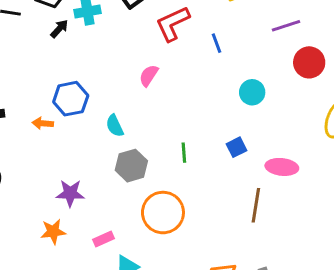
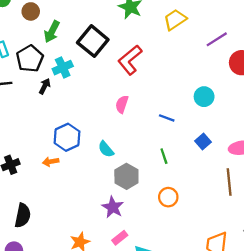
blue line: (216, 43) -> (167, 118), moved, turned -35
purple star: (70, 193) -> (113, 207), moved, turned -30
orange circle: (163, 213) -> (168, 197), moved, size x0.6

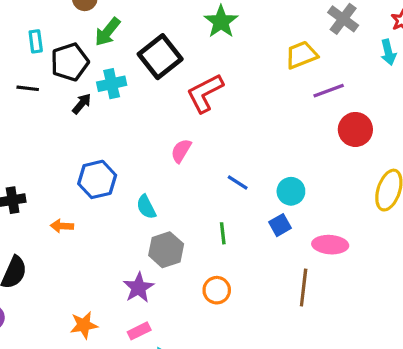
yellow trapezoid: (175, 20) -> (301, 55), moved
cyan circle: (204, 97) -> (291, 191), moved
orange arrow: (51, 162) -> (62, 226), moved

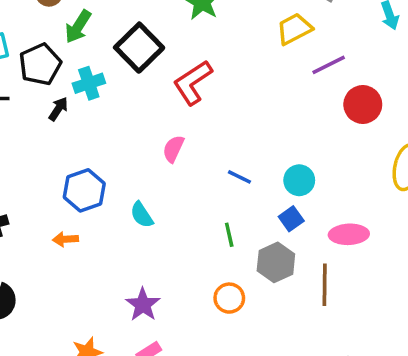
orange arrow: (62, 226) -> (65, 239), moved
gray hexagon: (166, 250) -> (276, 262), moved

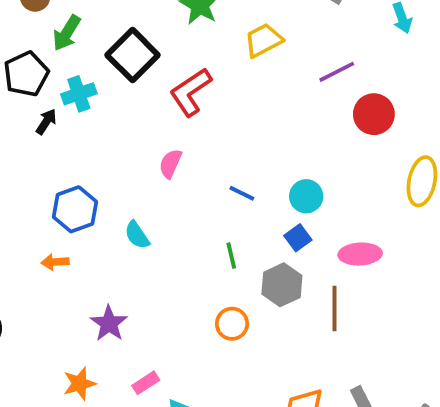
yellow trapezoid: (294, 29) -> (263, 40), moved
purple star: (143, 305) -> (109, 323), moved

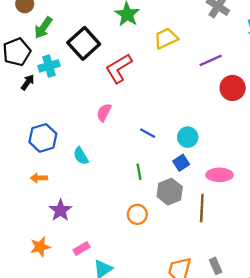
orange arrow: (55, 262) -> (39, 178), moved

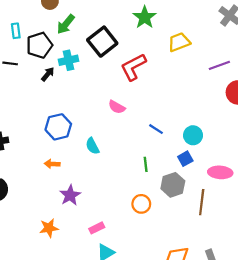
pink semicircle: (104, 112) -> (117, 107), turned -91
pink rectangle: (82, 249) -> (97, 228), moved

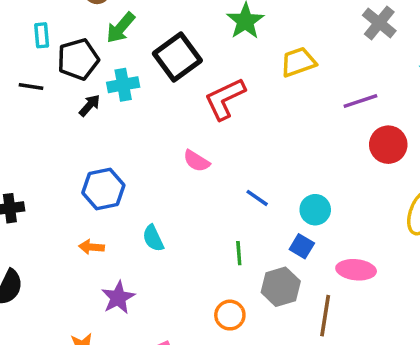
cyan semicircle: (92, 146) -> (153, 238), moved
blue square: (185, 159) -> (302, 246), turned -32

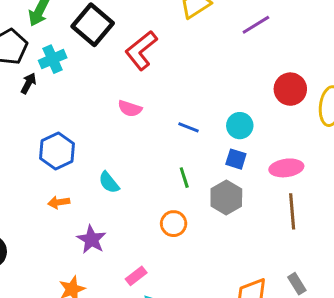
red circle: (388, 145) -> (290, 89), moved
orange circle: (230, 315) -> (174, 224), moved
brown line: (325, 316) -> (292, 211), moved

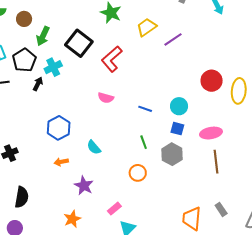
purple line: (256, 25) -> (173, 39), moved

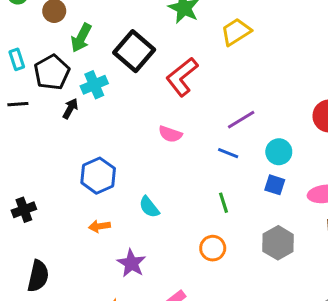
purple line: (173, 39) -> (241, 120), moved
gray hexagon: (172, 154) -> (278, 243), moved

